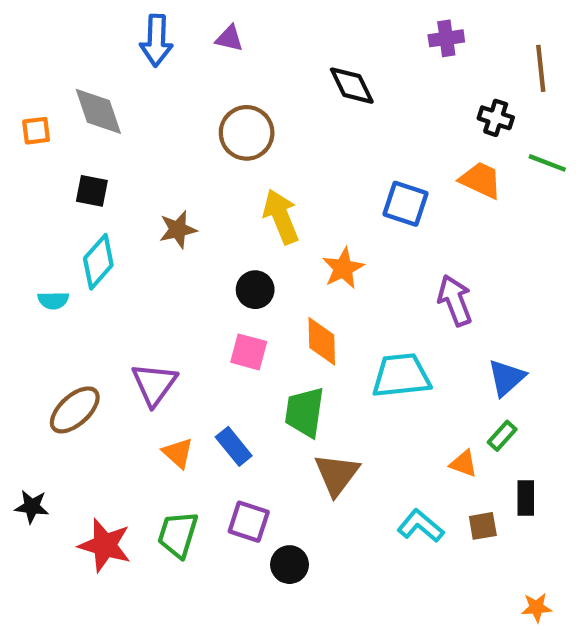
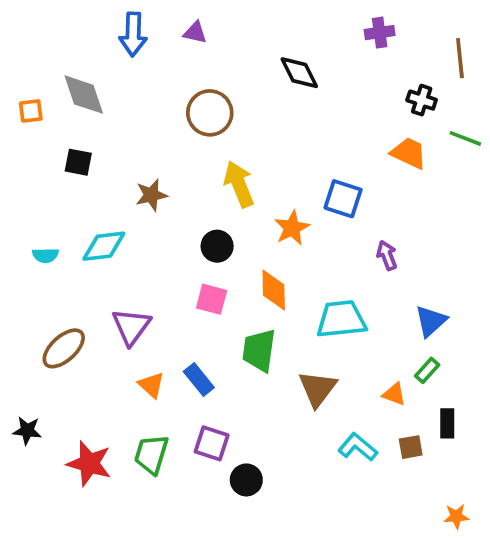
blue square: (406, 204) -> (343, 199), moved
cyan diamond: (98, 262) -> (104, 246), moved, turned 42
purple arrow: (455, 300) -> (387, 255), size x0.7
brown triangle: (337, 474) -> (318, 389), moved

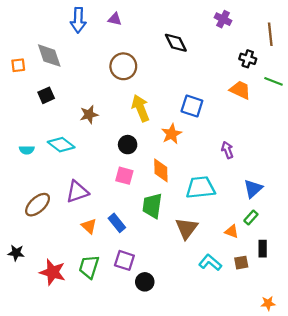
purple cross: (380, 33) -> (223, 19), turned 35
black square: (78, 162) -> (46, 95), turned -35
blue square: (343, 199) -> (192, 106), moved
cyan diamond: (104, 246) -> (61, 145), turned 44
purple triangle: (131, 327) -> (77, 192), turned 35

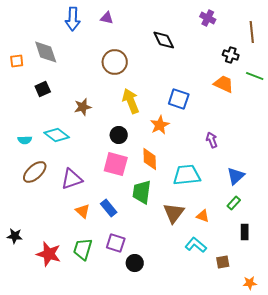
pink square: (124, 176) -> (116, 164), size x1.4
brown ellipse: (38, 205) -> (35, 172), moved
orange triangle: (232, 231) -> (203, 216), moved
brown square: (241, 263) -> (223, 262), moved

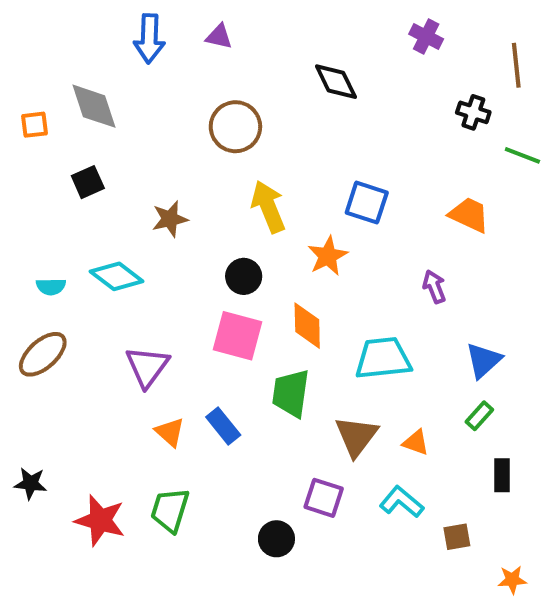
orange trapezoid: (224, 84) -> (469, 215), moved
brown ellipse: (35, 172) -> (43, 354), moved
purple triangle: (72, 179) -> (147, 367), turned -35
purple square: (116, 243) -> (324, 498), moved

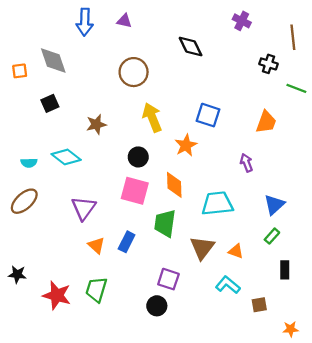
orange trapezoid: (469, 215) -> (266, 122), turned 85
blue rectangle: (223, 426) -> (127, 242), turned 66
purple square: (324, 498) -> (168, 279), moved

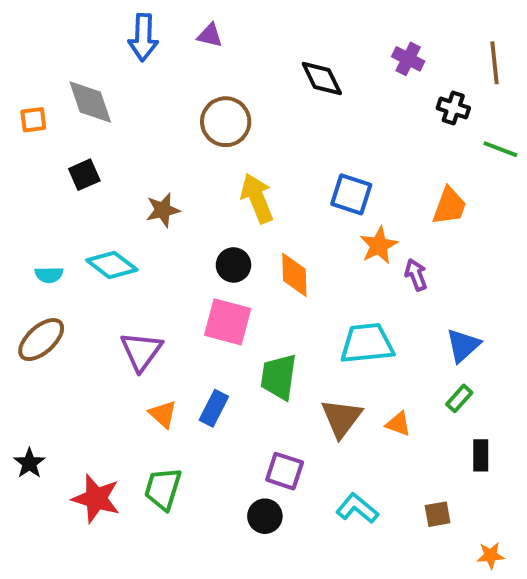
purple cross: (242, 21) -> (408, 59), moved
orange star: (186, 145) -> (379, 245), moved
orange diamond: (174, 185) -> (294, 275), moved
black star: (17, 274) -> (29, 463), turned 30
cyan L-shape: (228, 285) -> (357, 508), moved

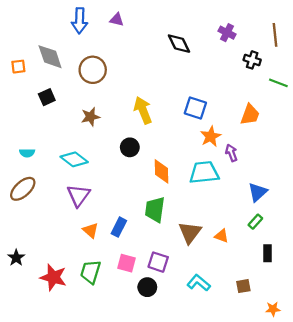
brown circle: (226, 122) -> (93, 70), moved
cyan diamond: (112, 265) -> (74, 159), moved
orange diamond: (294, 275) -> (161, 171), moved
pink square: (228, 322) -> (127, 263), moved, size x0.7
cyan trapezoid: (367, 343) -> (204, 172), moved

